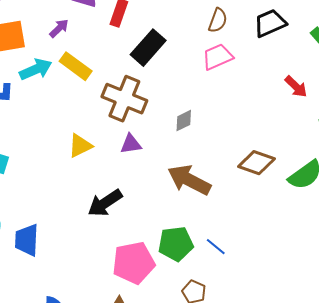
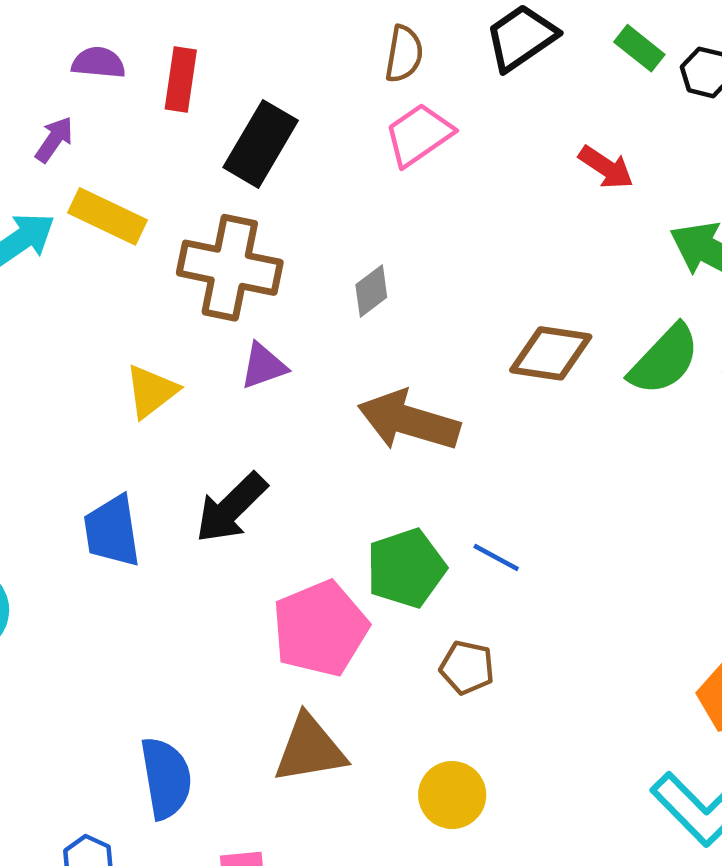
blue trapezoid: (27, 240) -> (112, 531), moved

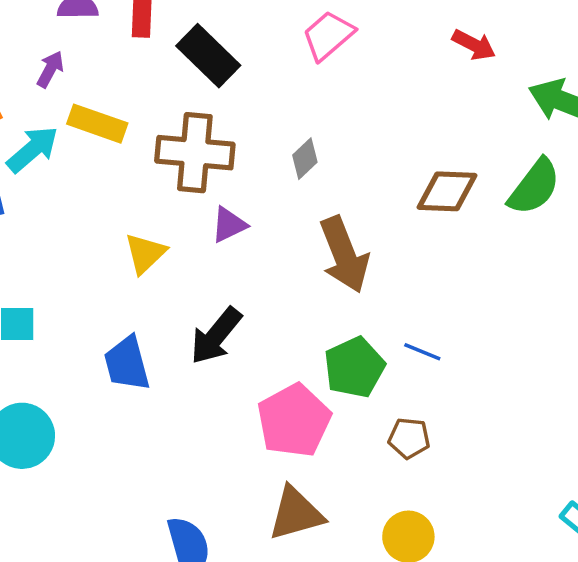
black rectangle: (261, 144) -> (208, 56), turned -70
brown arrow: (409, 421) -> (344, 255), turned -122

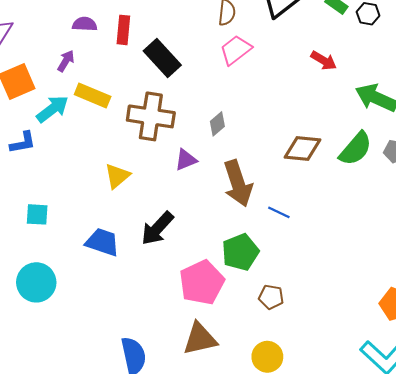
purple triangle: (229, 225) -> (186, 160), moved
blue line: (422, 352) -> (279, 212), moved
blue trapezoid: (127, 363) -> (102, 242), turned 120

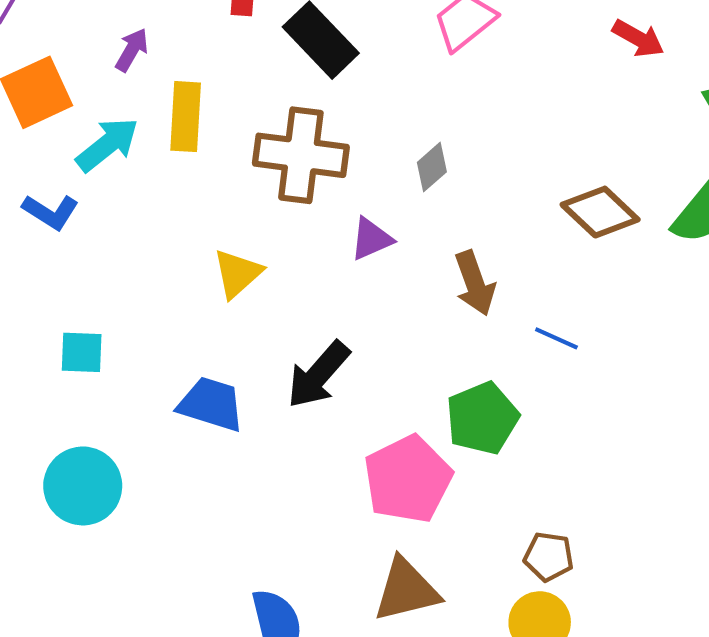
yellow rectangle: (93, 96) -> (186, 117), turned 72
blue L-shape: (23, 143) -> (51, 212), turned 44
brown diamond: (303, 149) -> (600, 212), turned 39
brown arrow: (238, 183) -> (475, 283), size x0.7
brown pentagon: (271, 297) -> (549, 557), moved

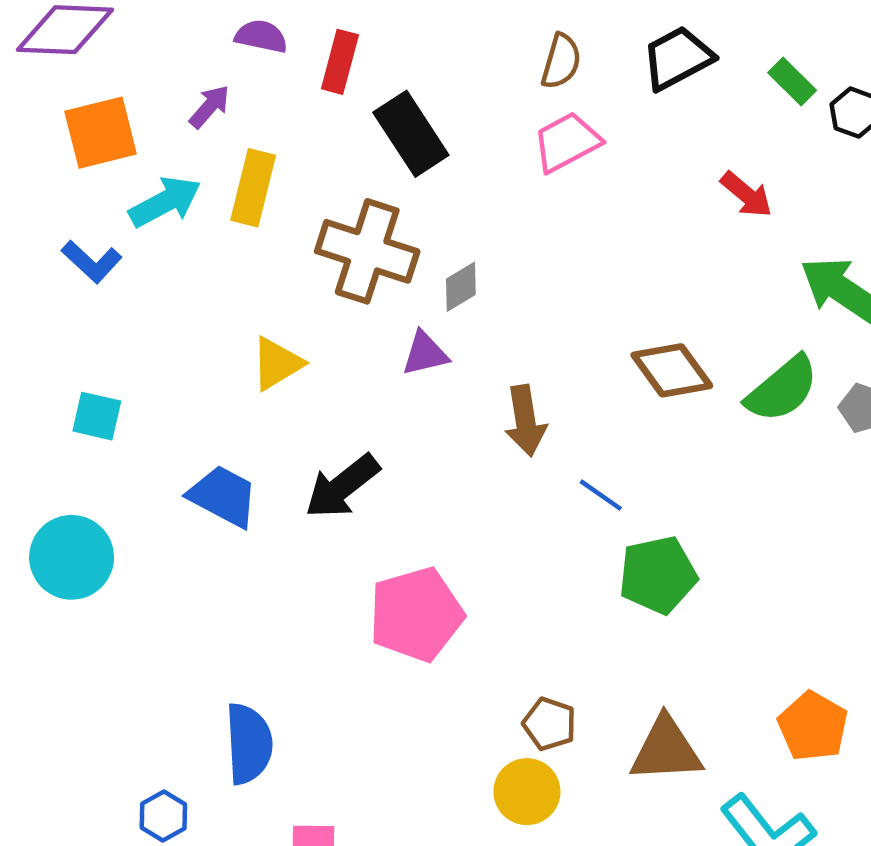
gray diamond: (432, 167) -> (461, 287), moved
green pentagon: (482, 418) -> (658, 575), moved
brown triangle: (406, 590) -> (666, 750), moved

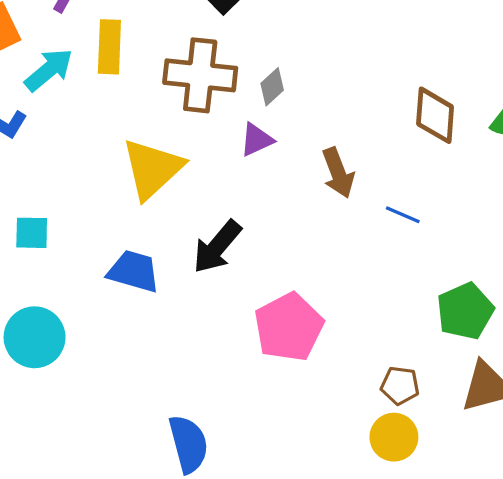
yellow triangle: (277, 364) -> (152, 169), size x1.6
brown diamond: (672, 370) -> (435, 115), turned 52
green pentagon: (658, 575) -> (465, 311), moved

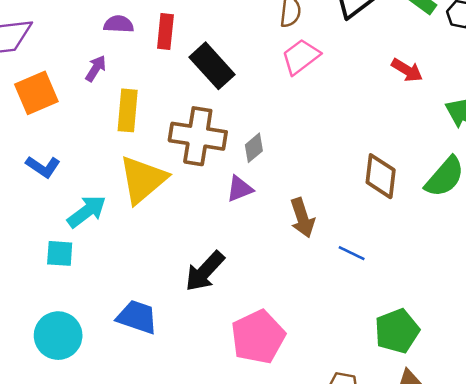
cyan arrow: (49, 70) -> (87, 211), moved
yellow triangle: (152, 169) -> (143, 179), moved
blue trapezoid: (134, 271) -> (137, 317), moved

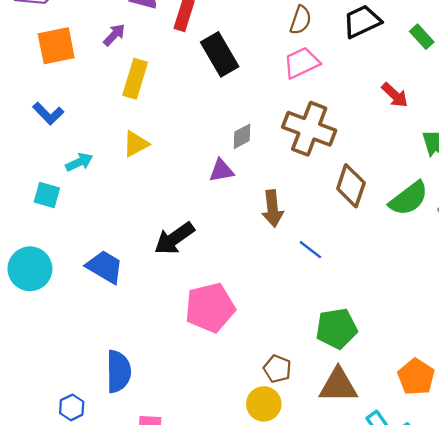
brown cross: (198, 136) -> (309, 129), moved
yellow triangle: (143, 179) -> (136, 144), size x0.6
cyan arrow: (87, 211) -> (79, 162), size x0.7

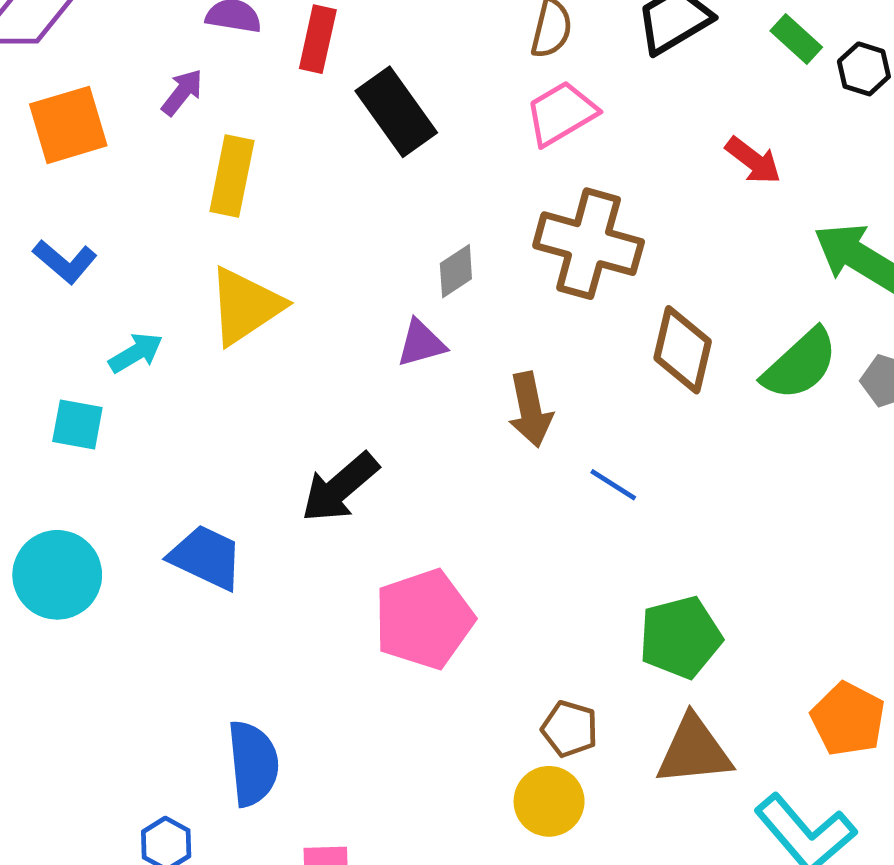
yellow triangle: (136, 144) -> (245, 306), size x1.5

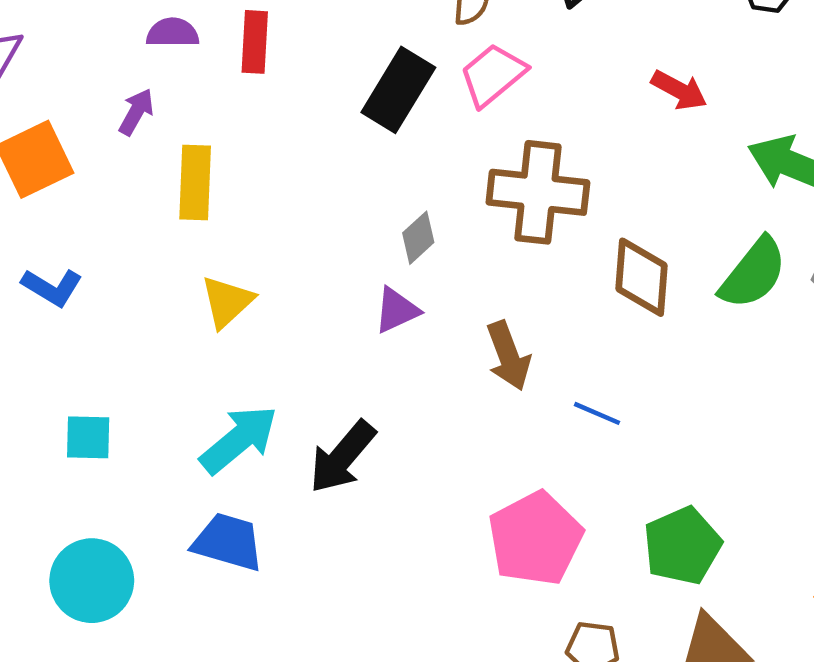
black rectangle: (396, 112) -> (398, 90), moved, turned 76
yellow triangle: (245, 306) -> (227, 302), size x0.7
cyan arrow: (136, 353) -> (239, 439), moved, size x1.6
pink pentagon: (424, 619) -> (535, 539), moved

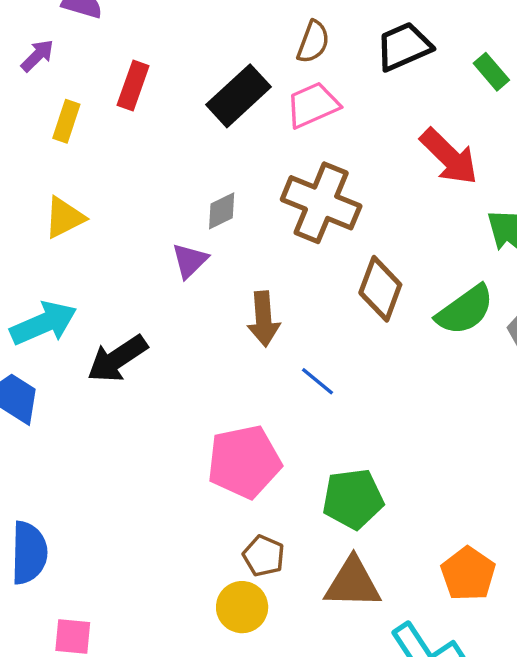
red rectangle: (255, 42) -> (133, 85), moved
red arrow: (679, 90) -> (449, 157), size x1.5
yellow rectangle: (195, 183) -> (66, 121), size x0.7
purple triangle: (397, 310) -> (190, 261), turned -36

